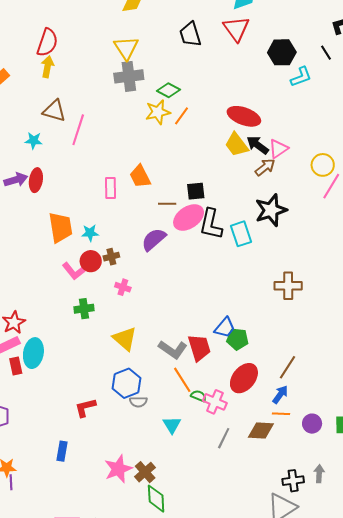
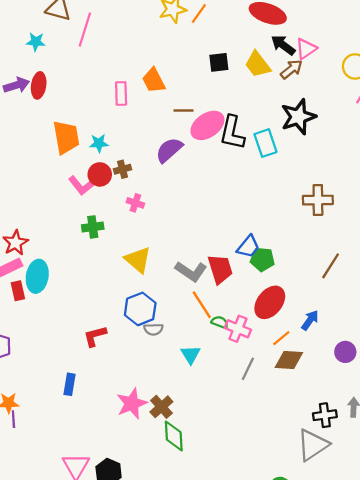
yellow trapezoid: (237, 145) -> (258, 64), moved
black square: (196, 191) -> (219, 62), moved
brown line: (288, 367) -> (331, 266), moved
orange line: (281, 414) -> (281, 338), moved, turned -42

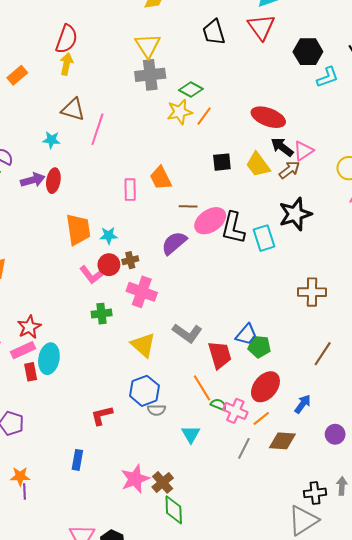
pink cross: (135, 203) -> (142, 292), size x1.8
gray L-shape: (191, 271) -> (187, 333), moved
orange line: (281, 338) -> (261, 418), moved

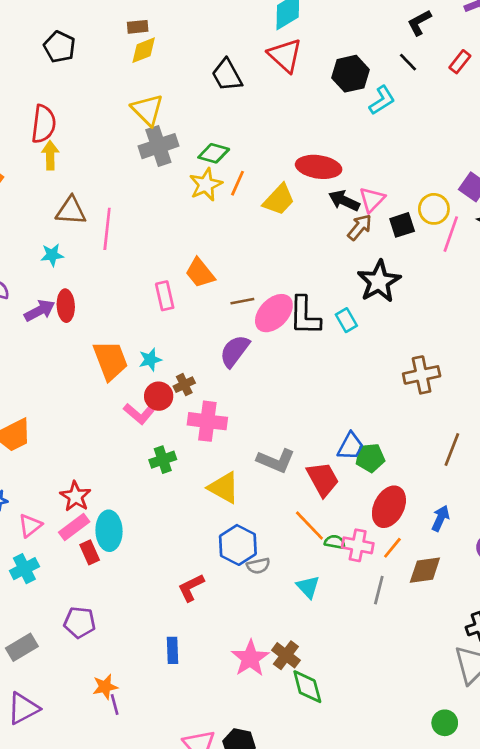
black square: (222, 162) -> (402, 225), moved
yellow trapezoid: (258, 165) -> (279, 200), moved, turned -88
cyan rectangle: (264, 238) -> (346, 320), size x0.7

